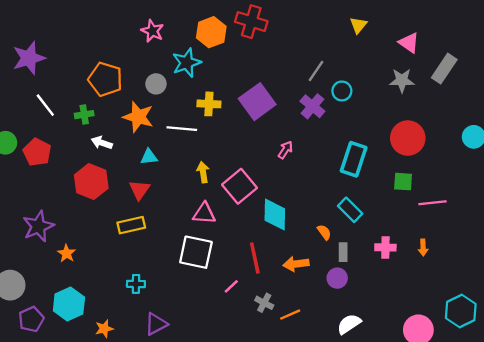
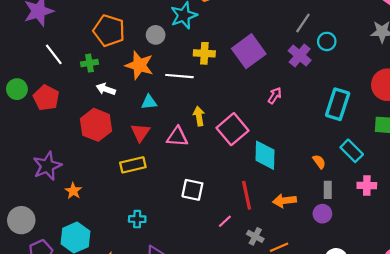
cyan rectangle: (350, 210) -> (352, 151), moved
pink triangle: (204, 213) -> (177, 137), moved
orange semicircle: (324, 232) -> (319, 162), moved
white square: (196, 252) -> (192, 190), size x0.7

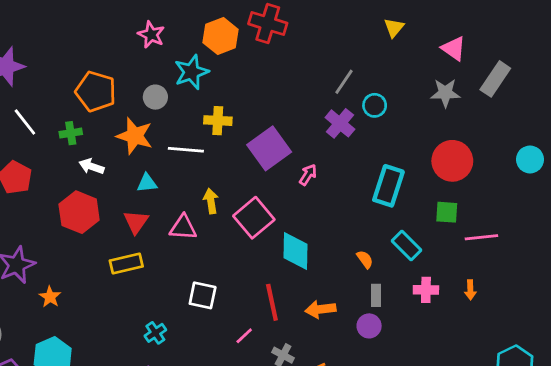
purple square: (249, 51) -> (269, 148), moved
cyan cross: (137, 219) -> (155, 333), moved, turned -35

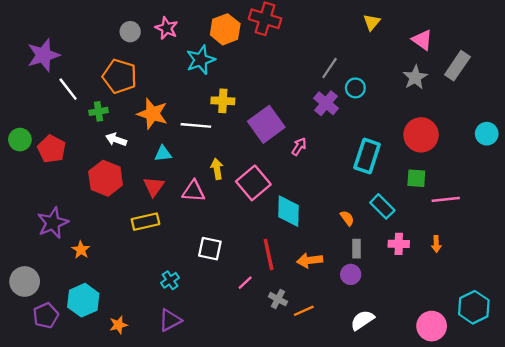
gray star: (445, 93) -> (415, 77), turned -30
gray circle: (155, 97) -> (130, 32), moved
white line: (25, 122) -> (68, 89), moved

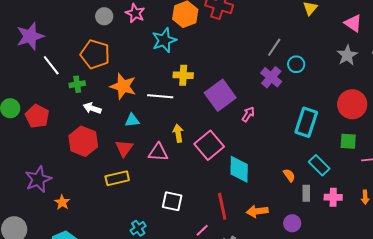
gray rectangle: (357, 249) -> (306, 193), moved

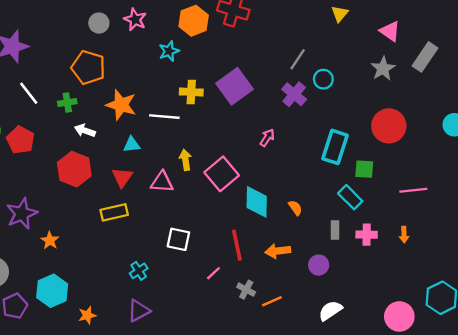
cyan star: (164, 40) -> (169, 51), size x0.7
white line: (51, 65) -> (29, 93), moved
purple square: (220, 95) -> (234, 86), moved
green square: (348, 141) -> (364, 169), moved
orange semicircle: (289, 175) -> (295, 208), moved

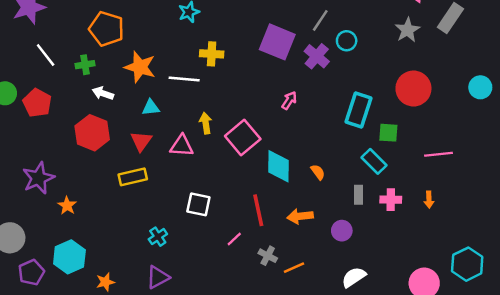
purple square: (234, 86) -> (277, 42), moved, turned -32

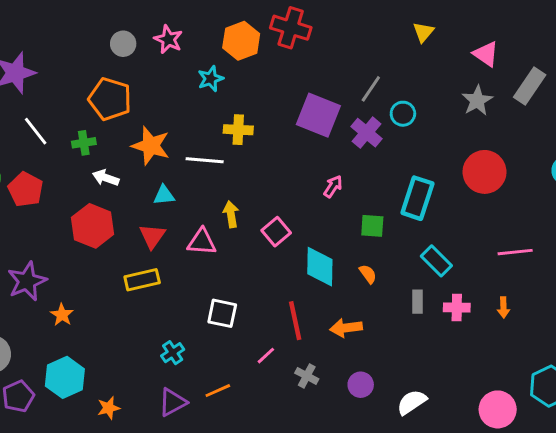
green square: (388, 133) -> (372, 226), moved
pink square: (243, 137) -> (276, 232), size x0.7
purple circle: (342, 231) -> (361, 385), moved
orange line: (294, 268) -> (218, 391), moved

